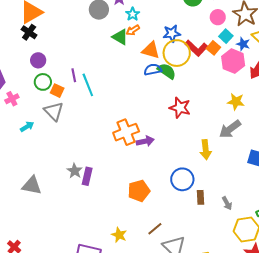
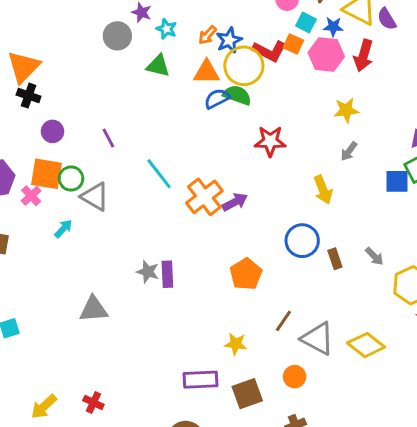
orange arrow: (133, 30) -> (207, 35), moved
green circle: (43, 82) -> (71, 179), moved
cyan line: (88, 85) -> (159, 174), moved
orange square: (57, 91) -> (47, 174), moved, size x1.6
gray arrow: (230, 129) -> (349, 151), size x0.6

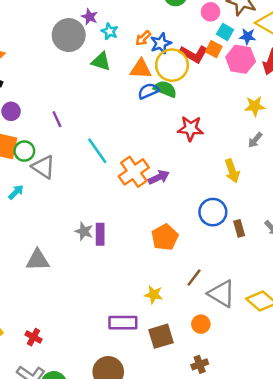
gray circle: (117, 36) -> (69, 35), size x1.4

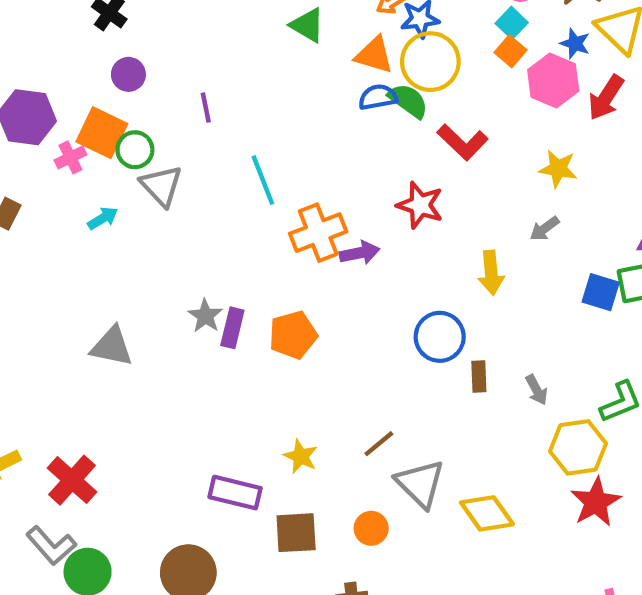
cyan square: (225, 32) -> (512, 23), moved
red L-shape: (194, 54) -> (463, 142), moved
red star: (191, 128) -> (420, 205), moved
orange pentagon: (165, 237) -> (293, 335), moved
red cross: (34, 337) -> (72, 480), size x1.6

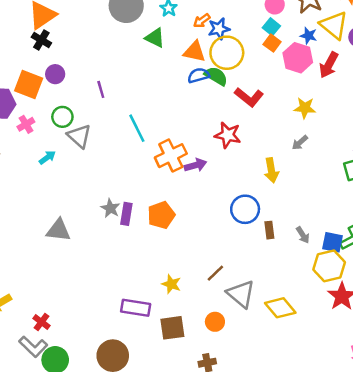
orange square: (102, 133) -> (29, 84), moved
blue square: (601, 292) -> (333, 242), moved
red cross: (72, 480) -> (42, 322), moved, size x0.6

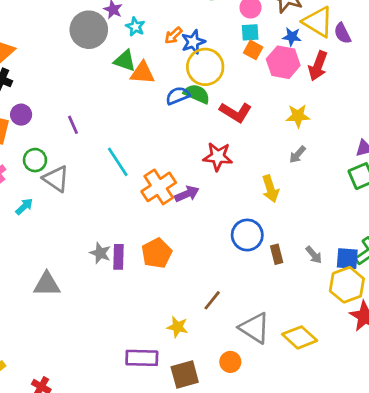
cyan square: (271, 27) -> (250, 32), turned -35
orange triangle: (194, 52) -> (142, 73), moved
brown line: (215, 273) -> (212, 300), moved

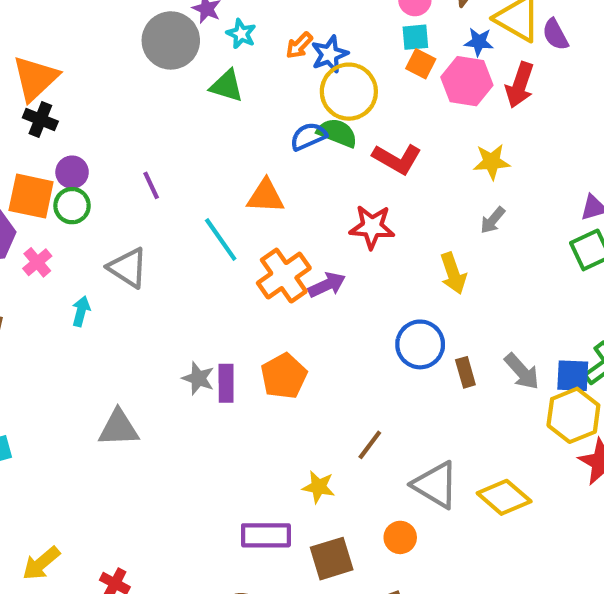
orange triangle: (142, 73) -> (266, 196), moved
green circle: (35, 160) -> (72, 206), moved
cyan arrow: (24, 207) -> (81, 311), turned -30
gray arrow: (314, 255) -> (522, 372), size x1.4

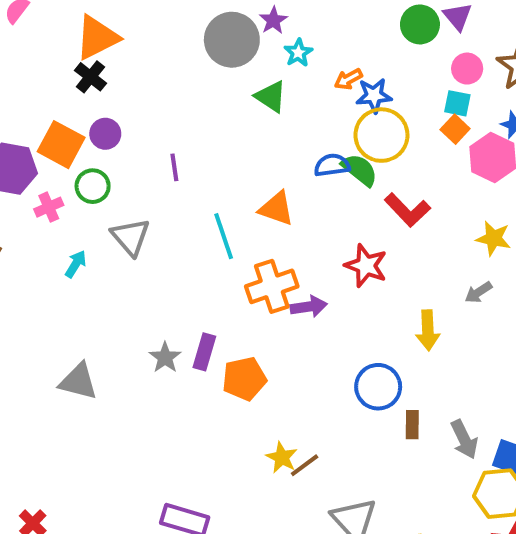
green circle: (72, 206) -> (93, 186), moved
purple rectangle: (226, 383) -> (204, 352), moved
yellow star: (319, 487) -> (282, 457), moved

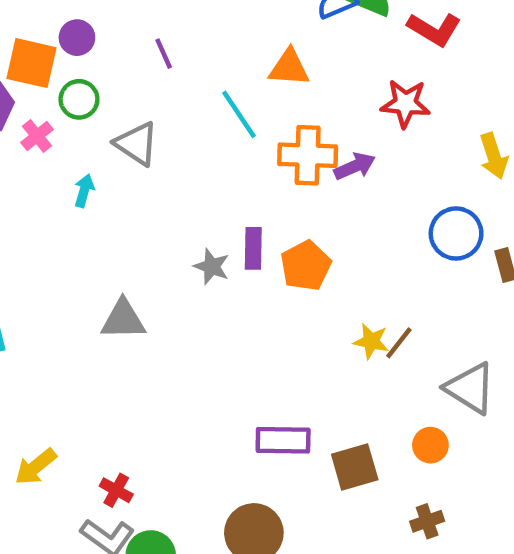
orange cross: (272, 286) -> (308, 155), turned 36

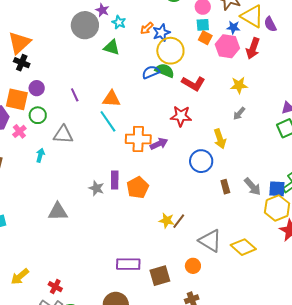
orange triangle: (289, 68) -> (111, 99), moved
gray triangle: (137, 144) -> (63, 135), turned -30
blue circle: (456, 234) -> (201, 161), moved

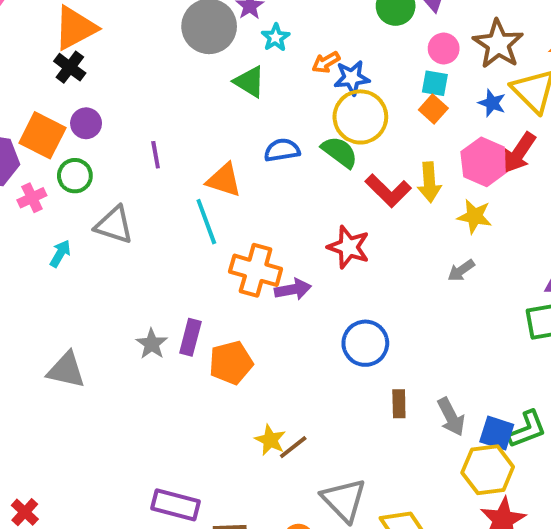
pink hexagon: (227, 46) -> (484, 162), moved
blue semicircle: (151, 72) -> (282, 150), moved
yellow arrow: (220, 139) -> (429, 182), moved

